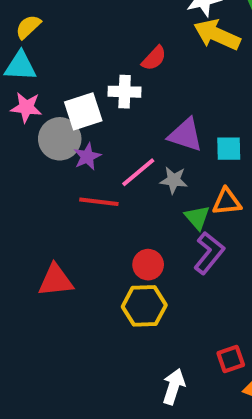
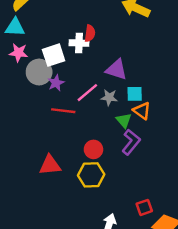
red semicircle: (154, 58) -> (90, 33), moved, turned -35
cyan square: (229, 149) -> (135, 94), moved
orange triangle: (227, 202) -> (142, 111), turned 42
red triangle: (56, 280) -> (50, 165), moved

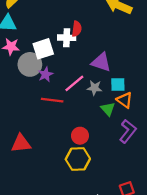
purple L-shape: (131, 142) -> (128, 131), moved
red triangle: (50, 165) -> (21, 143), moved

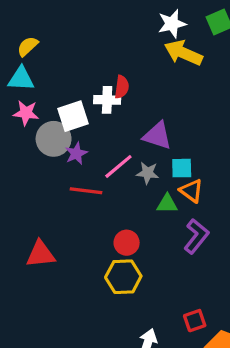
green triangle: (108, 109) -> (167, 204), turned -48

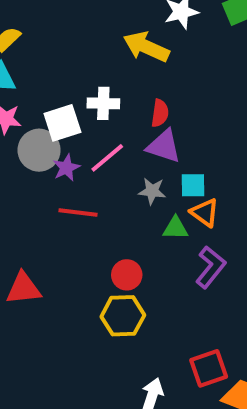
yellow arrow: (183, 53) -> (146, 47), moved
red semicircle: (122, 87) -> (160, 113), moved
pink line: (118, 166) -> (107, 158), moved
red square: (195, 321) -> (209, 368), size x1.4

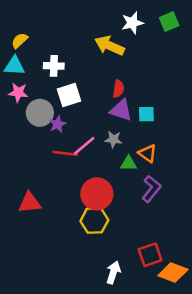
white cross: (103, 103) -> (54, 66), moved
white square: (62, 123) -> (69, 95), moved
pink line: (107, 158) -> (84, 146), moved
cyan square: (193, 185) -> (146, 114), moved
red circle: (127, 275) -> (97, 194), size x1.6

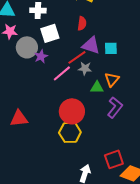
red semicircle: (118, 89) -> (82, 23), moved
red line: (65, 153) -> (77, 57), moved, turned -42
orange triangle: (148, 153) -> (112, 79), turned 35

